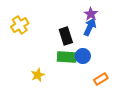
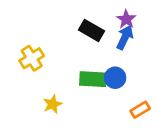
yellow cross: (20, 25) -> (32, 58), moved
black rectangle: (66, 36) -> (91, 30), moved, turned -42

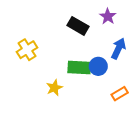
blue arrow: (125, 37) -> (118, 49), moved
yellow star: (53, 104) -> (54, 88), moved

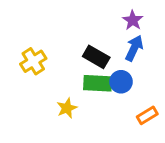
black rectangle: (78, 26) -> (96, 57), moved
blue arrow: (118, 49) -> (134, 48), moved

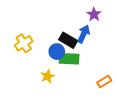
blue arrow: (134, 48) -> (84, 34), moved
blue circle: (121, 82) -> (57, 52), moved

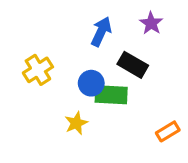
blue arrow: (84, 34) -> (101, 32), moved
black rectangle: (68, 40) -> (133, 65), moved

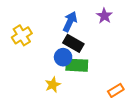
black rectangle: (133, 65) -> (73, 43), moved
yellow cross: (38, 70) -> (22, 35), moved

